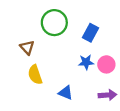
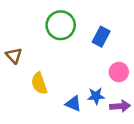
brown triangle: (27, 47) -> (14, 56), moved
blue star: (86, 62) -> (96, 96), moved

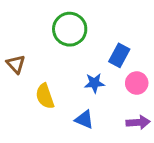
blue rectangle: (101, 37) -> (119, 55), moved
blue star: (96, 96) -> (94, 83), moved

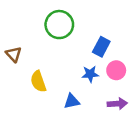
blue star: (94, 83) -> (90, 74), moved
blue triangle: (84, 119) -> (72, 101), turned -35

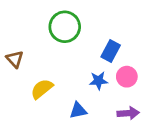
yellow semicircle: (38, 81) -> (42, 89), turned 70

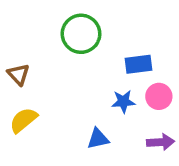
blue rectangle: (111, 51) -> (139, 64), turned 55
yellow semicircle: (42, 89) -> (23, 120), moved

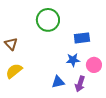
pink circle: (159, 96) -> (94, 65), moved
purple arrow: (161, 142) -> (80, 84), moved, turned 112

